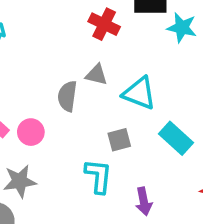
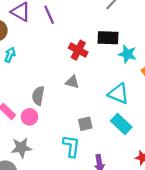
cyan triangle: (139, 93) -> (119, 94), moved
gray semicircle: (67, 96) -> (38, 96), moved

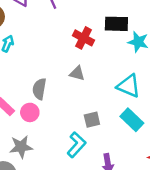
cyan L-shape: (71, 146) -> (77, 145), turned 35

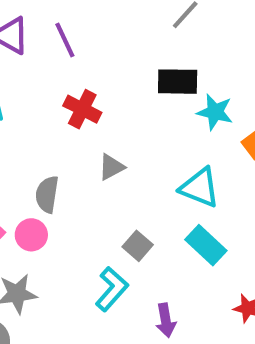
red cross: (83, 38) -> (82, 109), moved
gray triangle: (77, 73) -> (111, 167), turned -42
gray square: (92, 120) -> (138, 246), turned -35

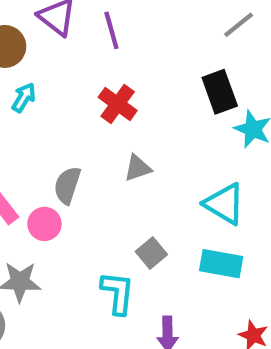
black rectangle: (178, 82) -> (220, 92), turned 60
cyan rectangle: (206, 245) -> (221, 264), turned -42
cyan L-shape: (112, 289) -> (118, 293), turned -45

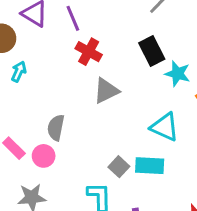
red cross: (118, 104) -> (89, 52), moved
gray triangle: (138, 168) -> (106, 91), moved, size x1.4
cyan rectangle: (221, 264) -> (150, 166), moved

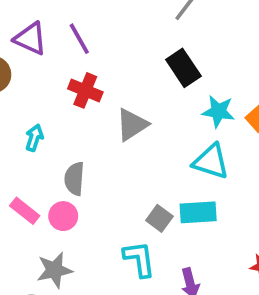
red cross: (89, 52) -> (85, 90), moved
cyan arrow: (19, 72) -> (34, 138), moved
cyan star: (178, 74) -> (218, 111), moved

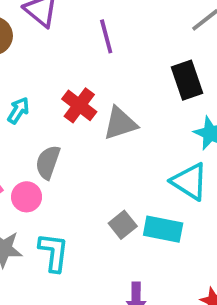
purple line: (79, 39) -> (106, 36), moved
red cross: (85, 90) -> (79, 105), moved
cyan L-shape: (139, 259) -> (54, 252), moved

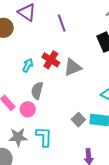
cyan arrow: (18, 110) -> (28, 65), moved

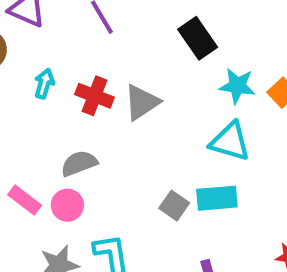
cyan arrow: (28, 65) -> (44, 84), moved
gray semicircle: (37, 91) -> (79, 163), turned 66

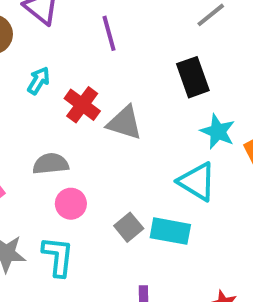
gray triangle: (142, 102) -> (125, 123), turned 36
pink circle: (67, 205) -> (71, 204), moved

